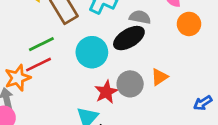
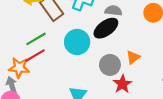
orange star: (18, 78) -> (19, 68), turned 30
red star: (106, 92) -> (122, 84), moved

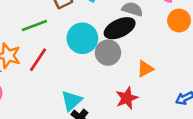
red line: (35, 56) -> (38, 60), moved, turned -36
gray circle: (110, 65) -> (108, 53), moved

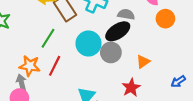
green line: (34, 25) -> (48, 38), turned -30

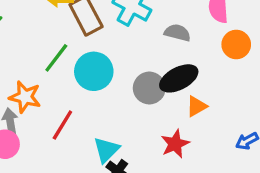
black ellipse: (118, 31) -> (179, 78), moved
cyan circle: (88, 43) -> (94, 71), moved
red line: (55, 66) -> (62, 125), moved

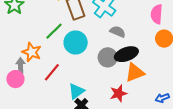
gray semicircle: (177, 33) -> (118, 32), moved
orange triangle: (197, 106) -> (135, 73), size x1.5

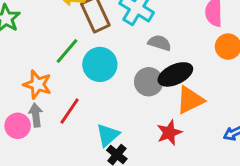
gray arrow: (21, 66) -> (36, 115), moved

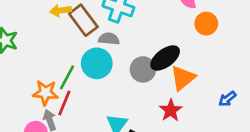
gray semicircle: (160, 43) -> (109, 39), moved
green line: (67, 51) -> (67, 77), moved
red line: (70, 111) -> (64, 103), moved

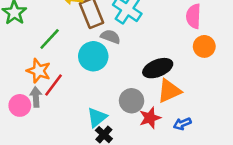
gray circle: (143, 69) -> (132, 101), moved
green line: (67, 77) -> (50, 39), moved
blue arrow: (227, 99) -> (182, 124), moved

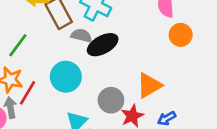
cyan circle: (93, 56) -> (66, 77), moved
black ellipse: (158, 68) -> (103, 45), moved

